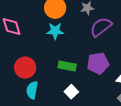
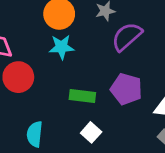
purple pentagon: (98, 63) -> (126, 89), turned 30
red circle: (25, 68) -> (18, 77), moved

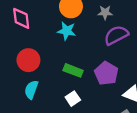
red circle: (18, 77) -> (28, 60), moved

